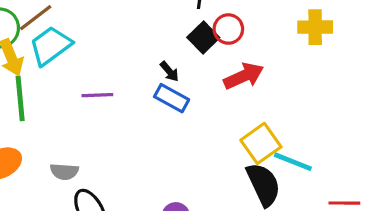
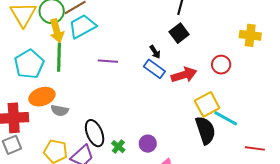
red circle: (228, 29) -> (221, 65), moved
red arrow: (244, 76) -> (184, 75), moved
gray semicircle: (64, 172) -> (60, 110), moved

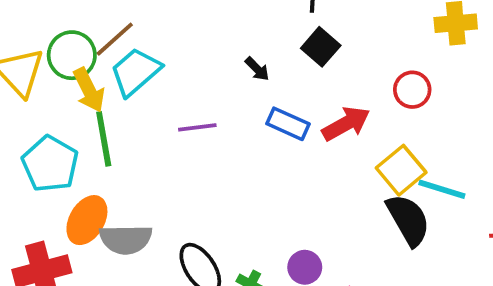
black arrow: (155, 52) -> (257, 69), moved
orange ellipse: (42, 97) -> (87, 220), turned -30
gray semicircle: (60, 110) -> (126, 239), size x1.5

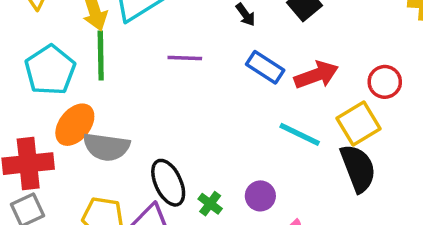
red circle: (412, 90) -> (385, 82), moved
cyan line: (442, 189) -> (300, 134), moved

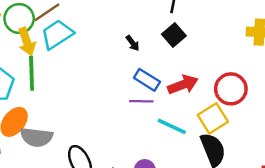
purple line: (185, 58) -> (141, 101), moved
red circle: (385, 82) -> (231, 89), size x1.4

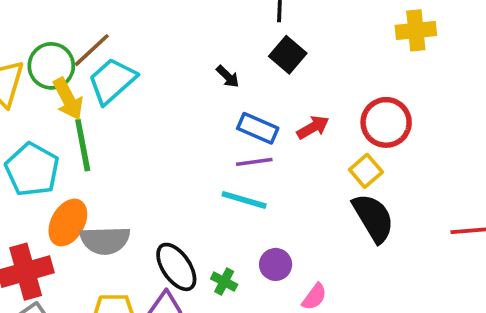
red arrow: (183, 85) -> (313, 127), size x0.7
yellow square: (213, 118) -> (366, 171), size x0.7
cyan line: (172, 126) -> (244, 200), moved

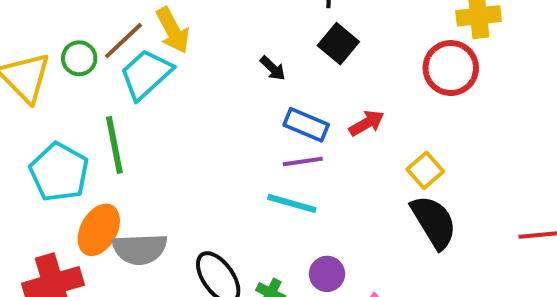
green circle: (51, 66) -> (79, 58), size x0.7
yellow arrow: (68, 99) -> (173, 30), moved
red circle: (386, 122) -> (451, 68), moved

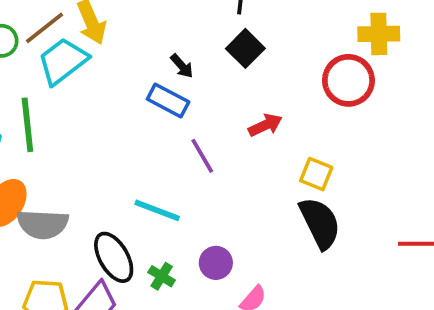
blue rectangle: (306, 125) -> (168, 100), moved
purple line: (303, 162) -> (202, 156), turned 63
yellow square: (425, 170) -> (316, 174), turned -32
cyan line: (292, 203) -> (157, 210), moved

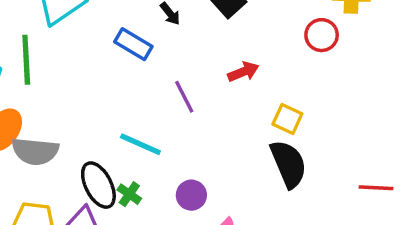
red circle: (348, 80) -> (322, 35), size x0.7
blue rectangle: (168, 100) -> (133, 44), moved
green cross: (162, 276) -> (129, 194), moved

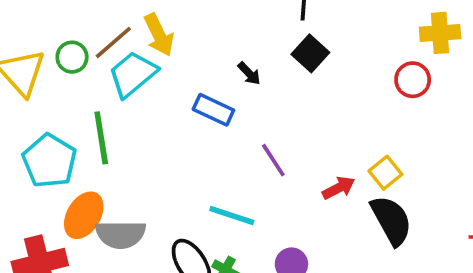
red arrow: (243, 72) -> (339, 188), moved
yellow square: (287, 119) -> (385, 173), turned 32

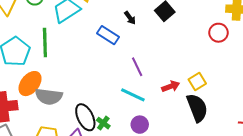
cyan line: (232, 216) -> (133, 95), moved

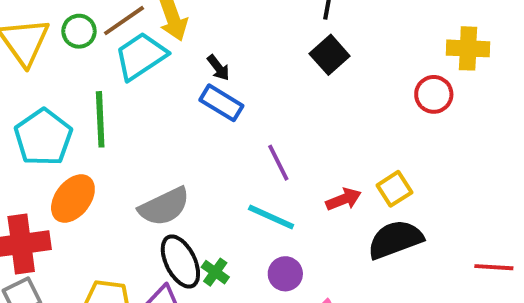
black arrow: (130, 18) -> (218, 68), moved
gray semicircle: (49, 96) -> (164, 207), moved, turned -32
black semicircle: (197, 108) -> (395, 239), turned -88

